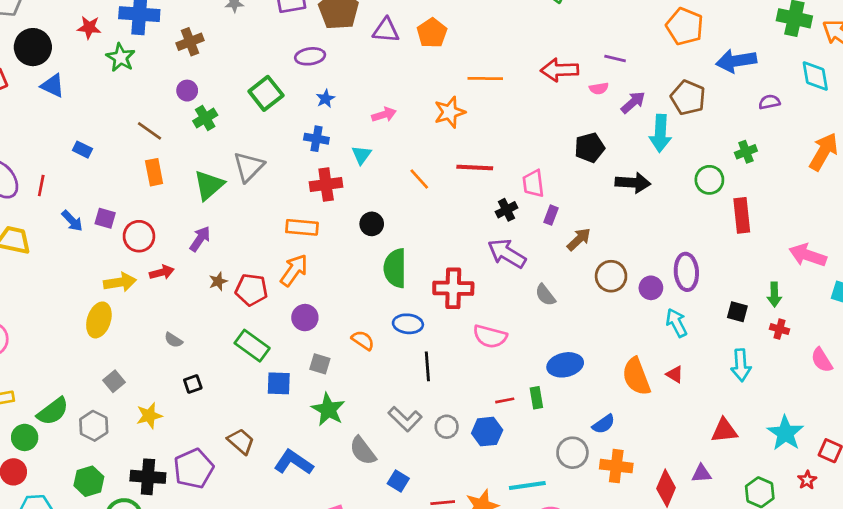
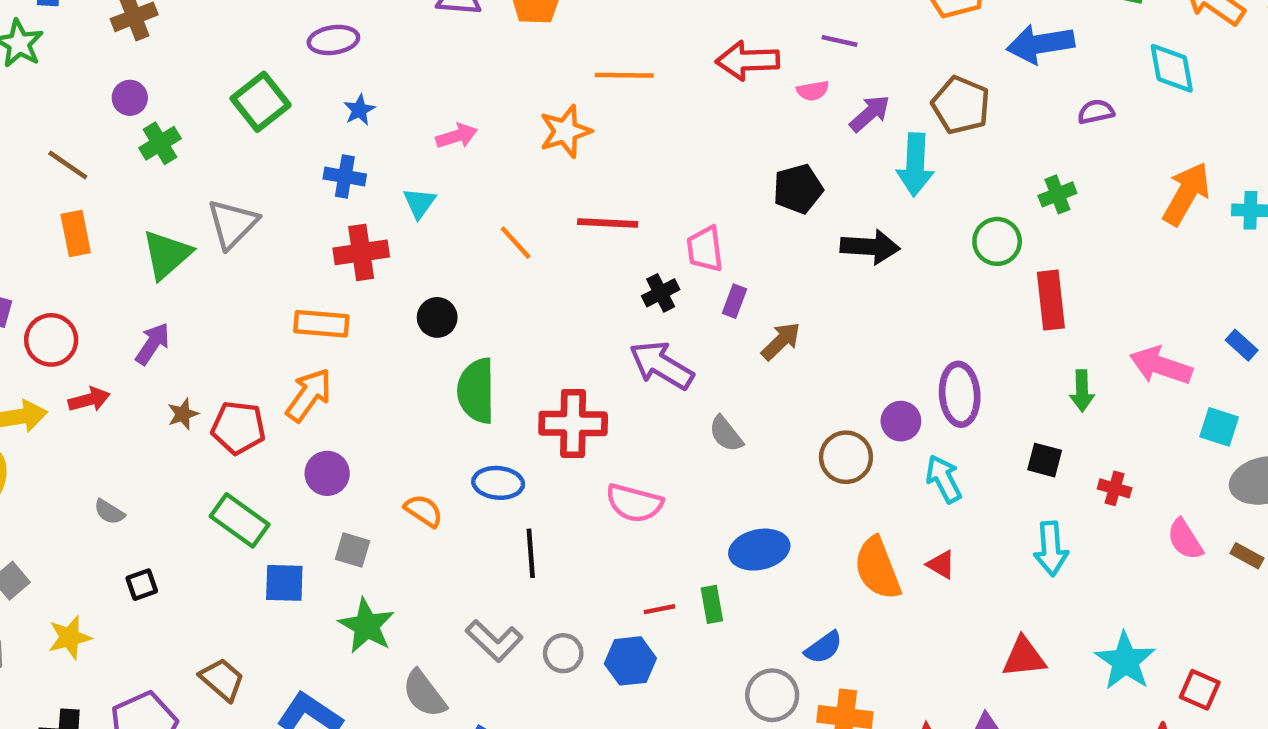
brown circle: (611, 276) -> (846, 457), moved
green arrow: (774, 295) -> (1082, 391), moved

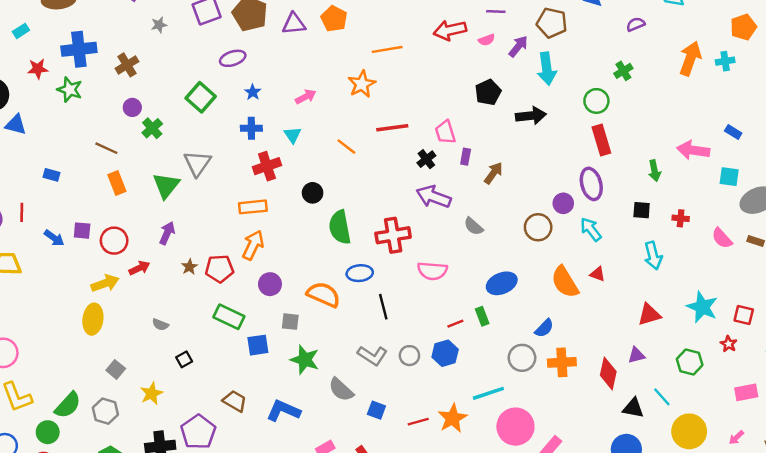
brown pentagon: (961, 105) -> (552, 23), moved
red rectangle: (1051, 300) -> (601, 140), moved
orange semicircle: (424, 511) -> (324, 295), size x1.6

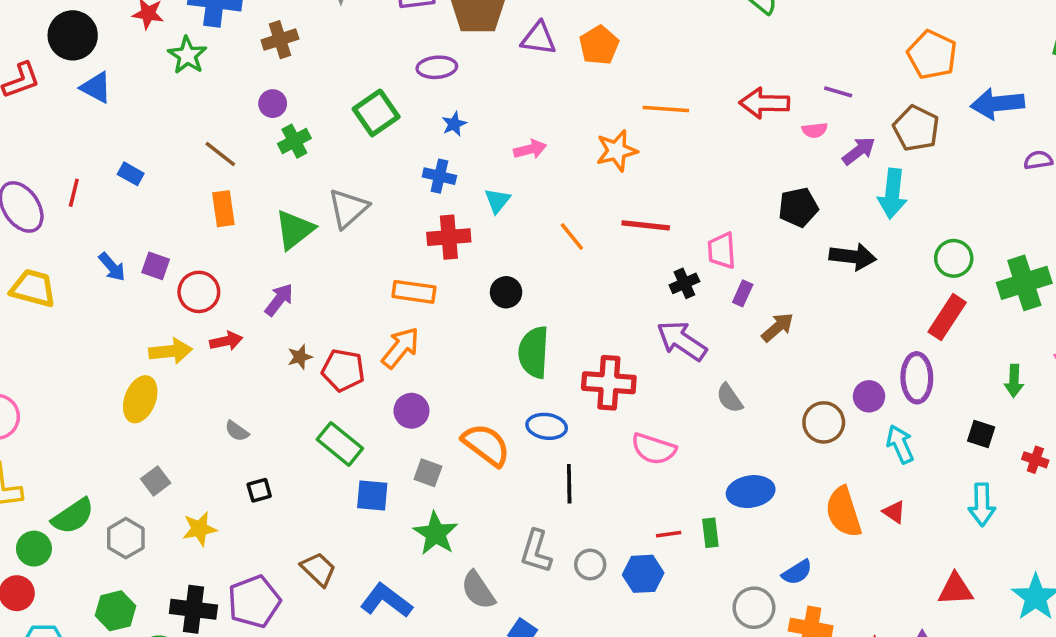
green cross: (623, 71) -> (1024, 283), moved, size x1.8
red rectangle: (601, 140) -> (947, 317), turned 36
red line: (22, 212) -> (74, 193), moved
gray L-shape: (372, 356) -> (536, 551), turned 60

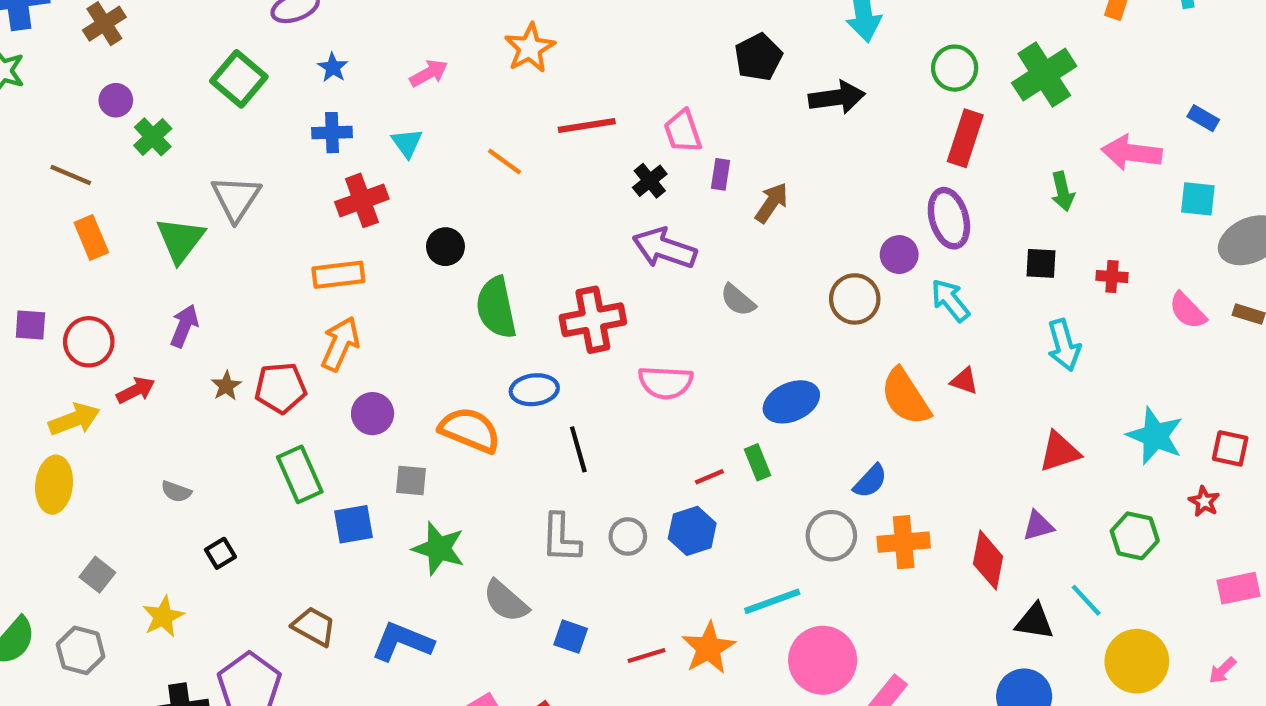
green rectangle: (340, 444) -> (300, 474), turned 42

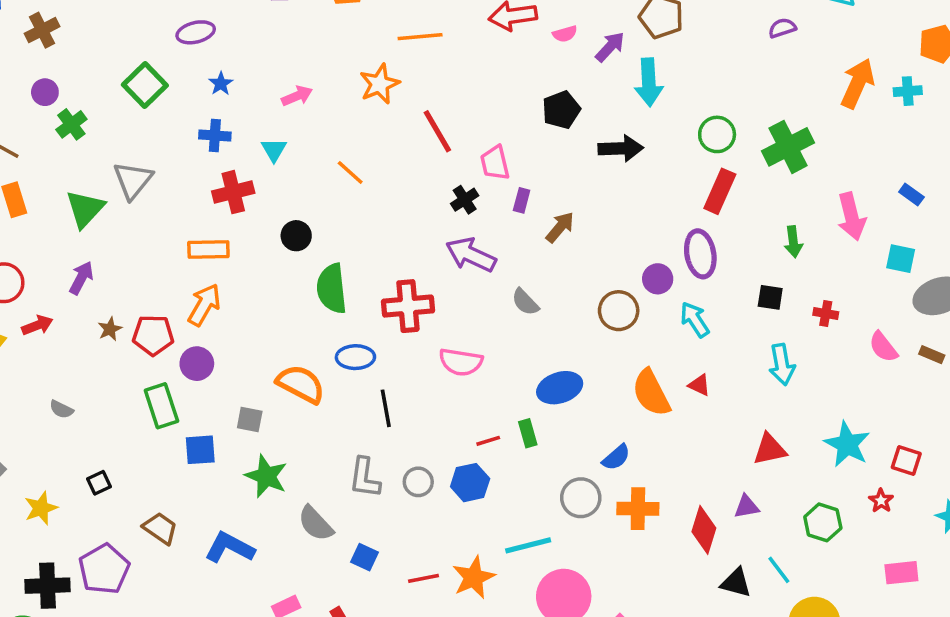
red line: (587, 126) -> (437, 131), moved, turned 63
pink arrow: (1132, 153) -> (851, 216), turned -117
purple circle: (373, 414) -> (197, 364), moved
black square: (220, 553) -> (99, 483), moved

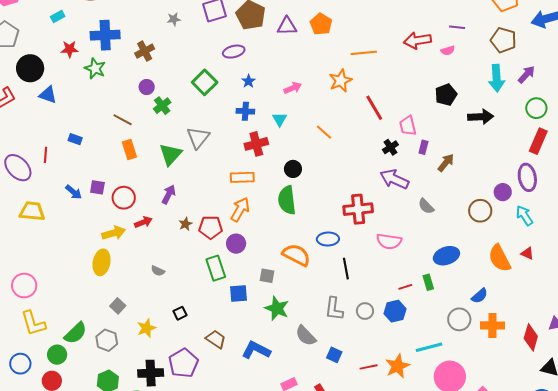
purple arrow: (610, 47) -> (526, 74), moved
green semicircle: (332, 289) -> (287, 200), moved

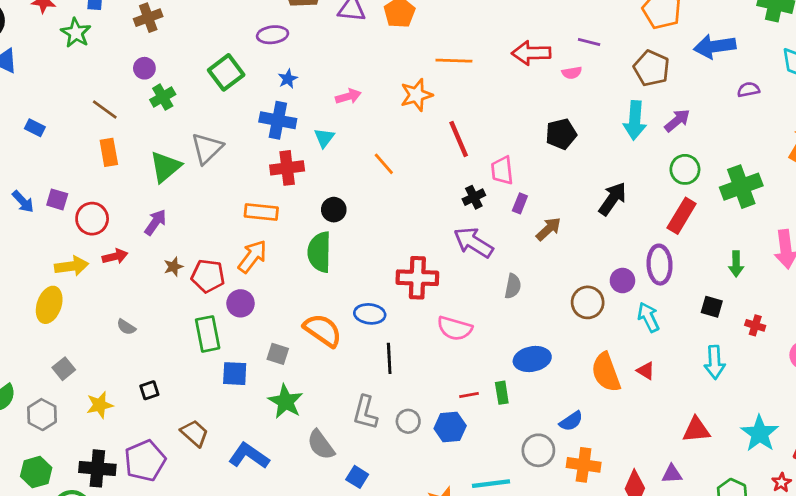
blue cross: (245, 111) -> (278, 120), size x1.4
black arrow: (481, 117) -> (613, 199), moved, turned -60
gray semicircle: (426, 206) -> (513, 286), turned -132

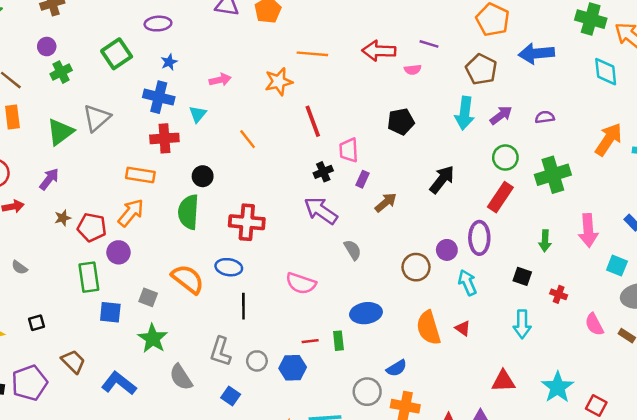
purple semicircle: (748, 90) -> (545, 117), moved
red cross: (417, 278) -> (247, 222), moved
gray semicircle: (513, 286) -> (353, 250), turned -45
blue square: (357, 477) -> (231, 396), moved

